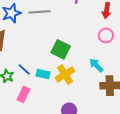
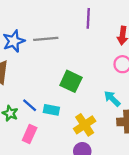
yellow cross: (65, 74) -> (85, 125), moved

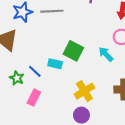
cyan arrow: (112, 99) -> (106, 54), moved
cyan rectangle: (51, 110) -> (55, 64), moved

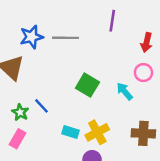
cyan rectangle: (55, 64) -> (71, 132), moved
pink rectangle: (34, 98) -> (18, 139), moved

